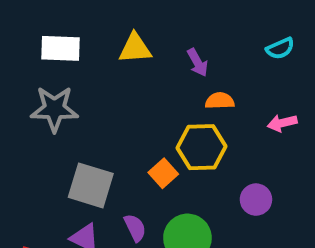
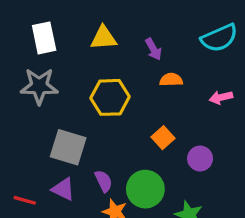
white rectangle: (60, 48) -> (44, 38), turned 76
cyan semicircle: (280, 48) -> (219, 38), size x1.6
yellow hexagon: (202, 147) -> (110, 97), moved
orange square: (163, 173) -> (163, 138), moved

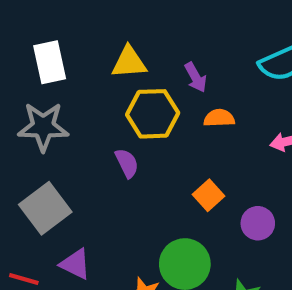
yellow hexagon: (110, 97) -> (153, 114), moved
gray square: (68, 147) -> (45, 208), moved, turned 36
purple semicircle: (104, 181) -> (127, 163), moved

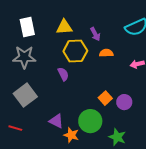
orange square: (208, 195) -> (105, 98), moved
purple triangle: (75, 264) -> (56, 121), moved

